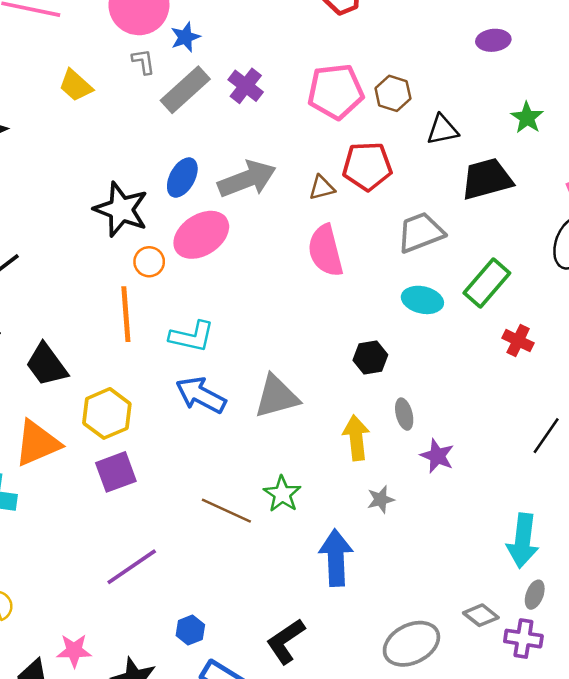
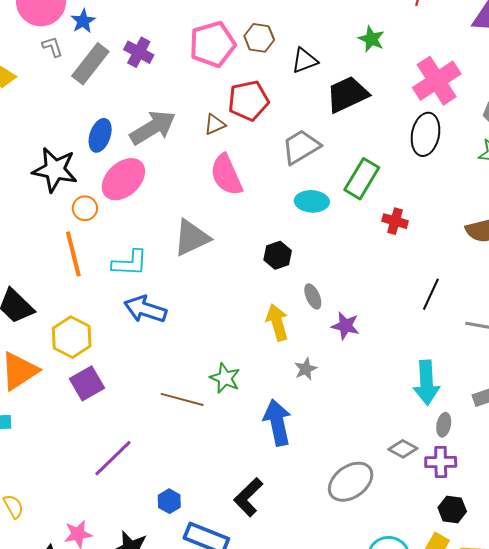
gray triangle: (276, 397) -> (192, 238), moved

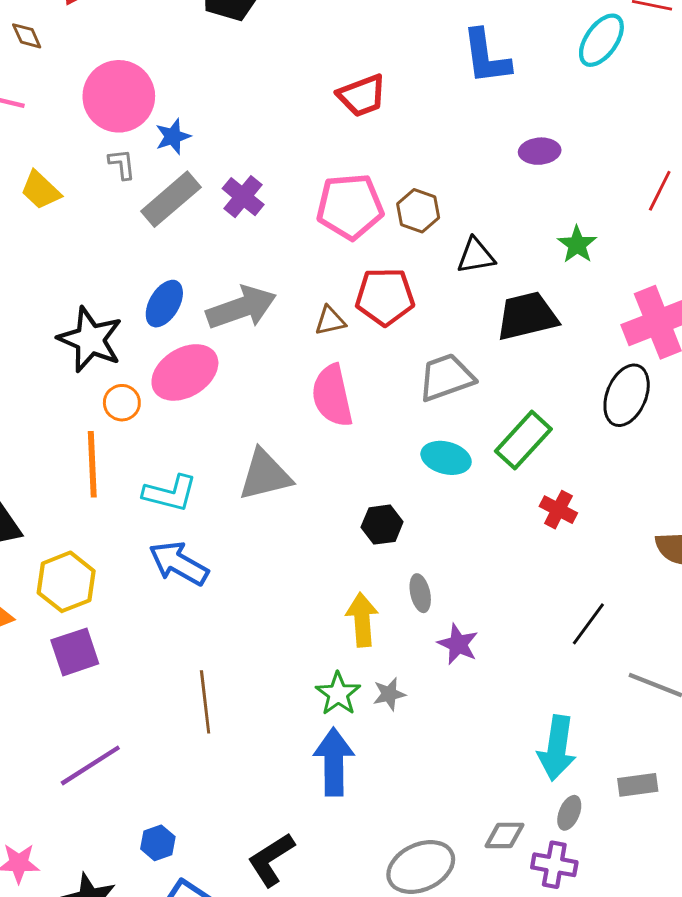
green star: (225, 378) -> (338, 694), moved
brown line: (182, 399) -> (205, 702), turned 57
gray diamond: (403, 449) -> (504, 835), turned -40

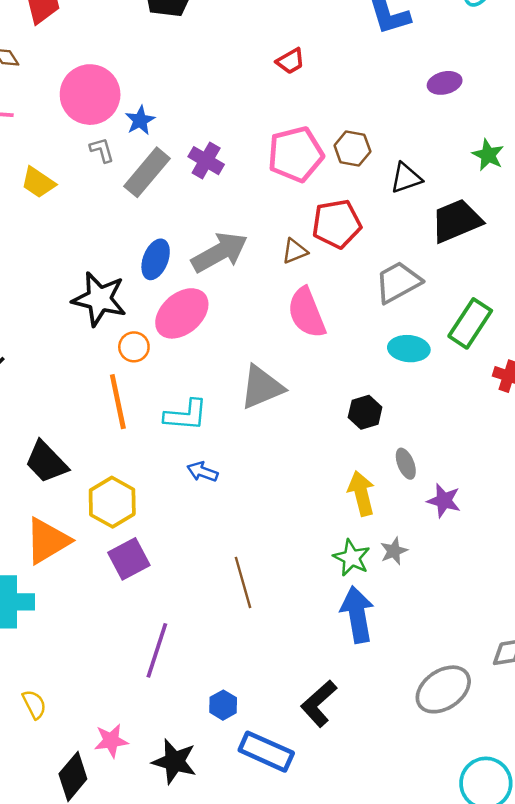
red trapezoid: (362, 96) -> (290, 61), size x0.7
blue arrow: (179, 563) -> (203, 472), size x0.6
purple line: (90, 765) -> (157, 650), turned -30

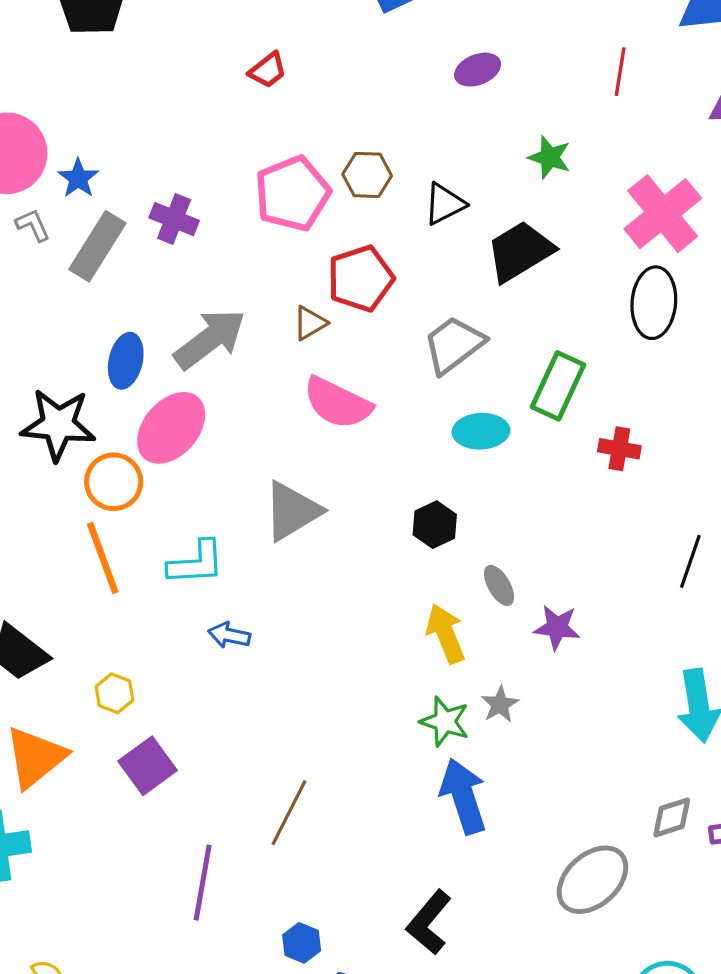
pink semicircle: (307, 313) -> (338, 403), turned -34
orange circle: (134, 347) -> (114, 482), size x1.4
yellow hexagon: (112, 502) -> (114, 693), size x0.6
brown line: (243, 582) -> (289, 813), moved, turned 51

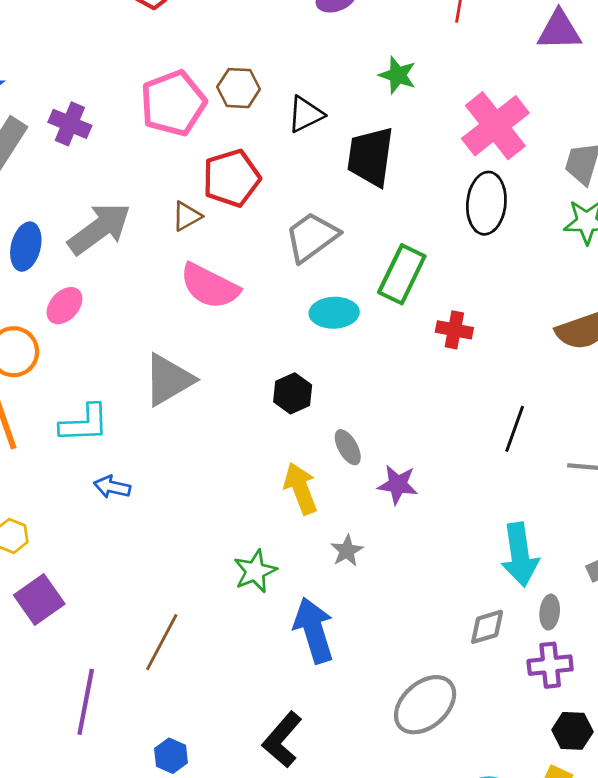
black trapezoid: (520, 251) -> (371, 157), turned -52
pink ellipse: (171, 428) -> (64, 306), size x0.6
green star: (445, 721) -> (255, 571), moved, turned 30
gray diamond: (672, 817) -> (487, 627), moved

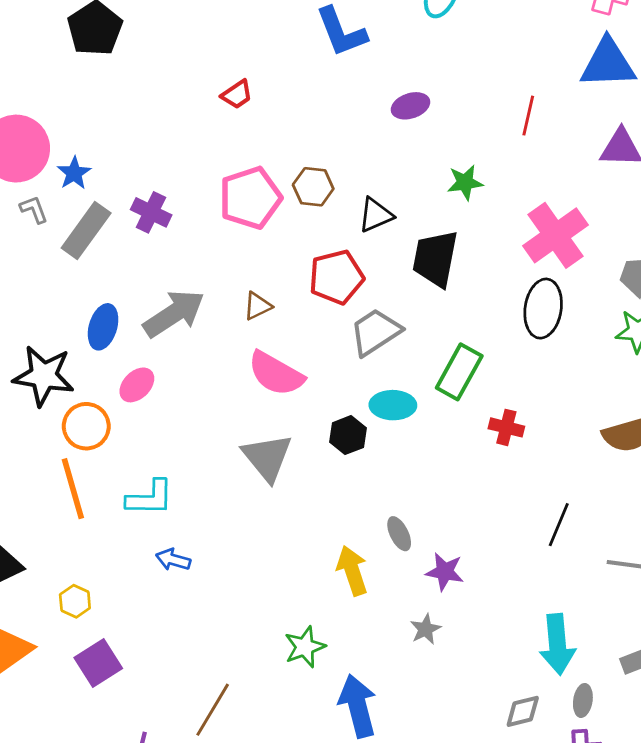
green star: (398, 75) -> (465, 182), turned -30
red pentagon: (231, 178) -> (336, 277), moved
gray triangle: (169, 380) -> (267, 457), moved, turned -42
black hexagon: (293, 393) -> (348, 435), moved
gray star: (347, 551) -> (426, 629), moved

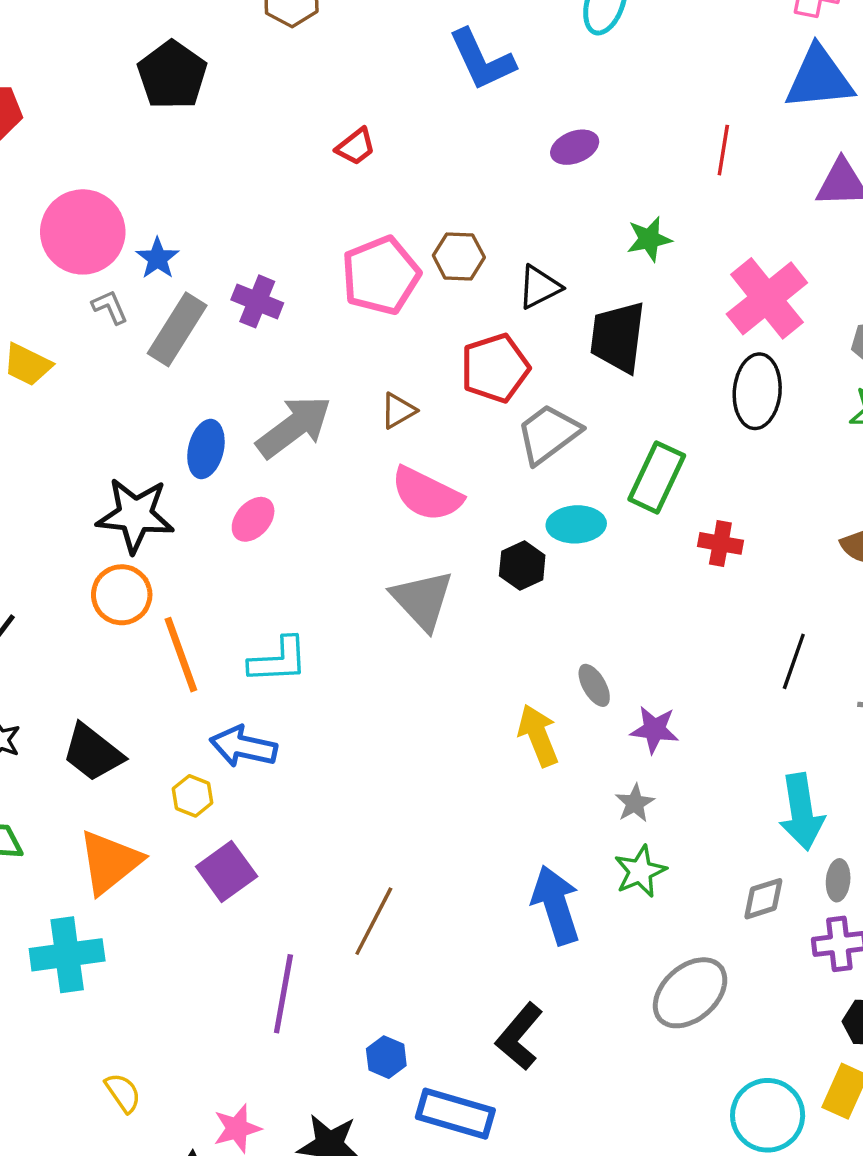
orange circle: (86, 426) -> (122, 595), moved
blue arrow: (173, 560) -> (243, 747), moved, size x1.5
green star: (305, 647) -> (640, 871), moved

